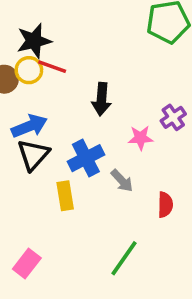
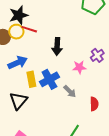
black triangle: (33, 155) -> (18, 101), moved
yellow rectangle: (65, 196) -> (31, 79), moved

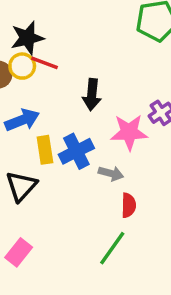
pink star: (79, 67) -> (129, 132), size x1.5
gray arrow: (70, 91) -> (111, 173), turned -32
red semicircle: (94, 104) -> (129, 205), moved

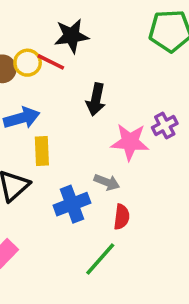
black star: (27, 38) -> (72, 36), moved
blue cross: (76, 151) -> (72, 204), moved

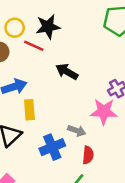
yellow circle: (28, 63) -> (15, 28), moved
black arrow: (96, 99) -> (67, 72), turned 110
pink star: (130, 142) -> (104, 112), moved

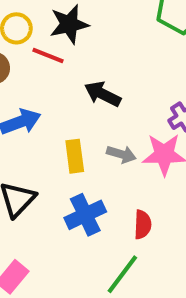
yellow rectangle: (29, 110) -> (75, 156), moved
gray arrow: (77, 131) -> (121, 154), moved

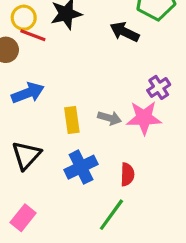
red line: (48, 56) -> (33, 35), moved
black arrow: (103, 94) -> (125, 32), moved

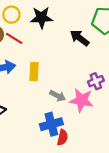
red line: (33, 35) -> (14, 38), moved
yellow rectangle: (72, 120) -> (34, 72), moved
blue cross: (81, 167) -> (51, 124), moved

